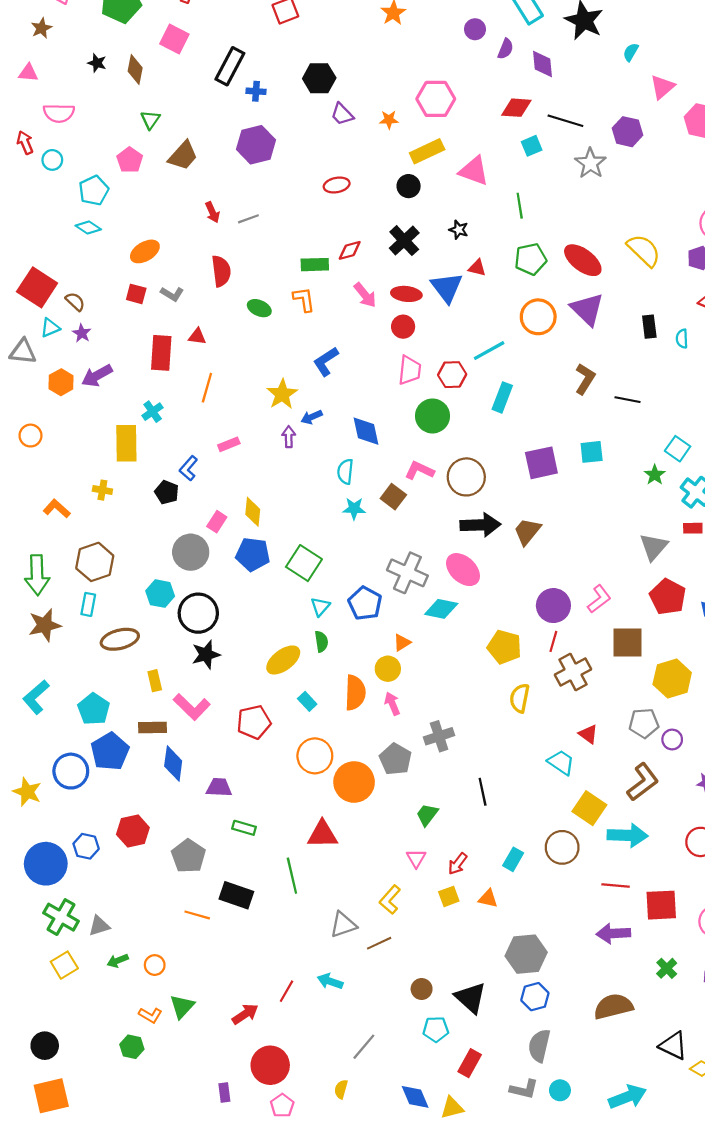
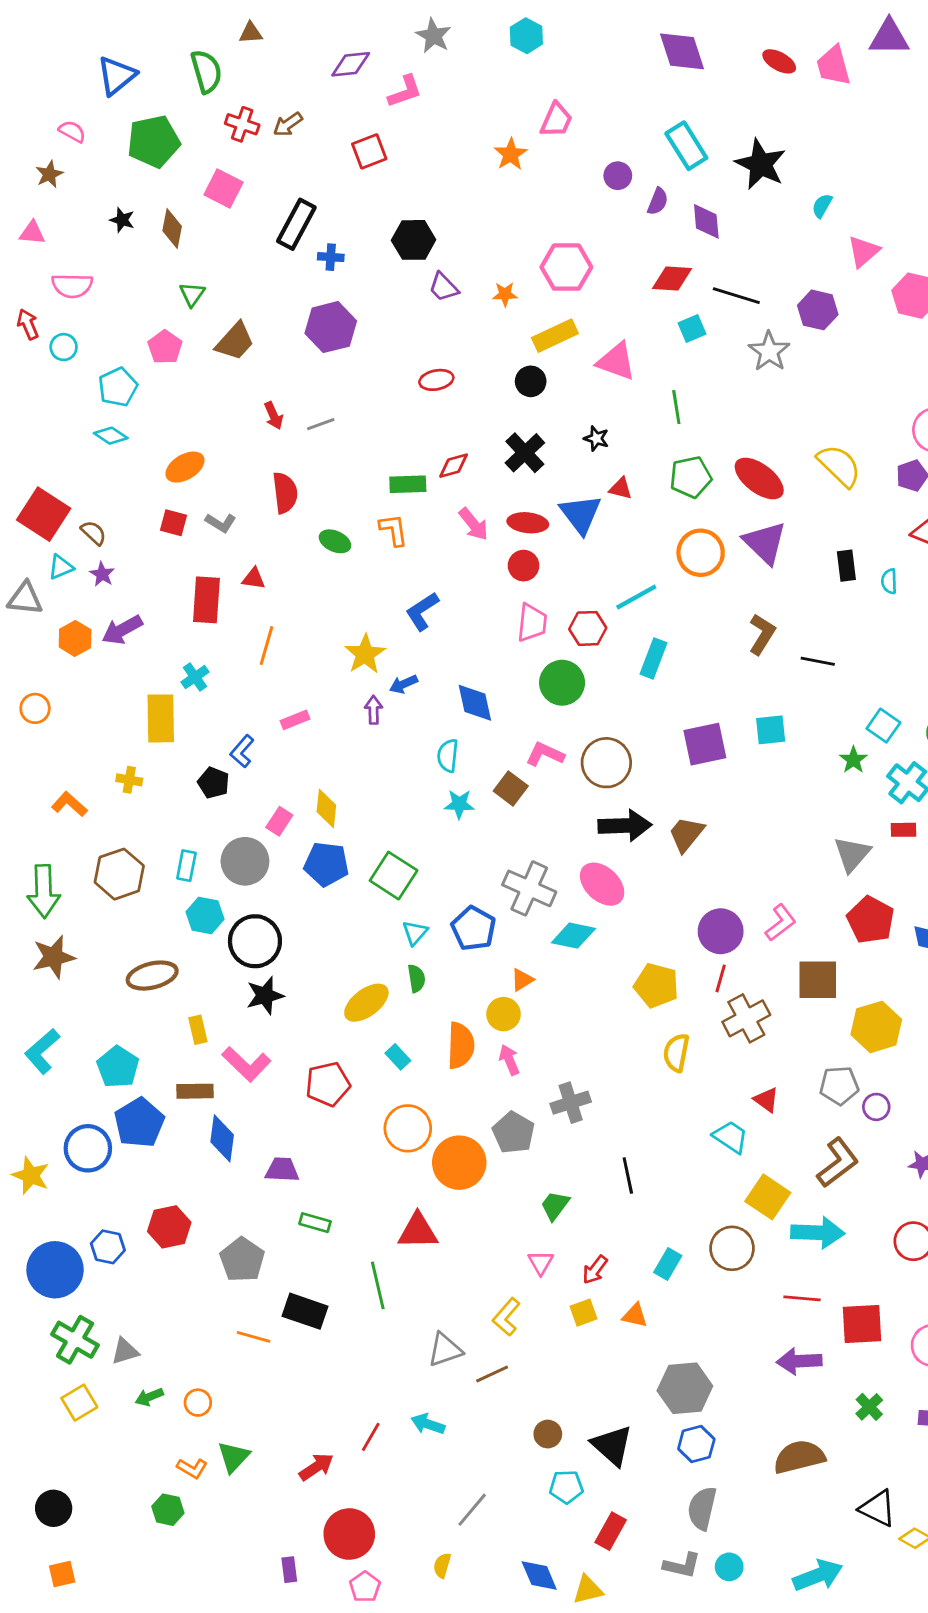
cyan rectangle: (88, 604) -> (186, 866), moved
orange square: (51, 1096) -> (62, 1574), size x0.6

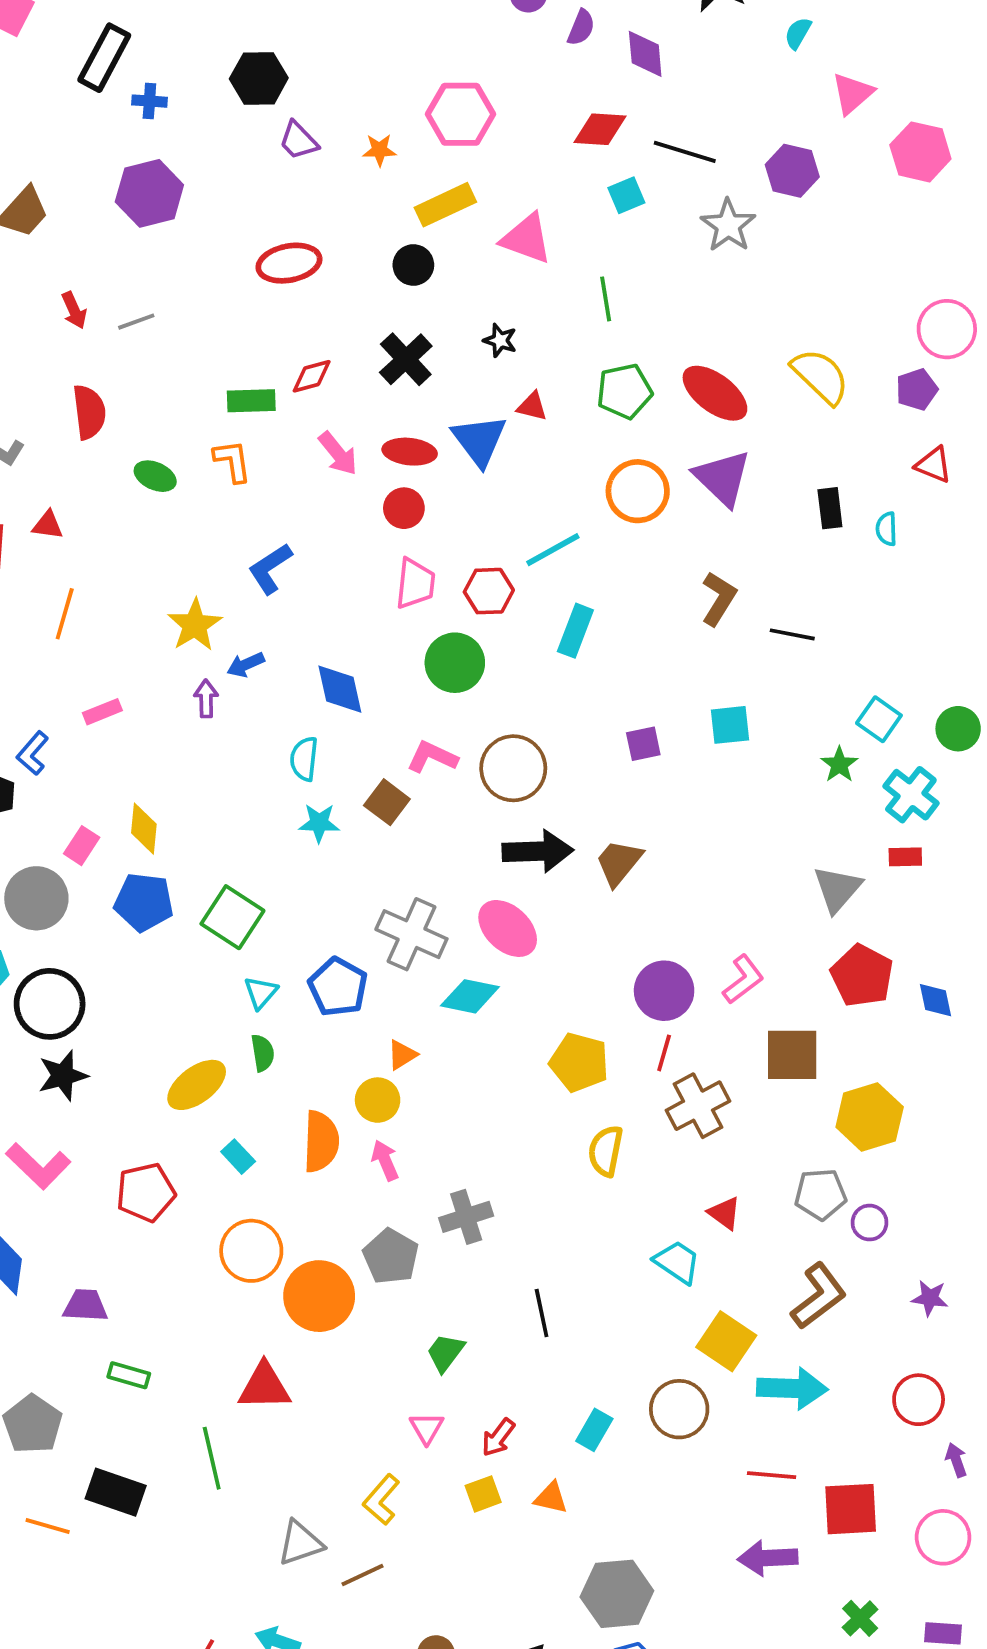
red ellipse: (436, 380) -> (289, 263), size x1.4
purple square: (705, 744) -> (643, 744), size x0.6

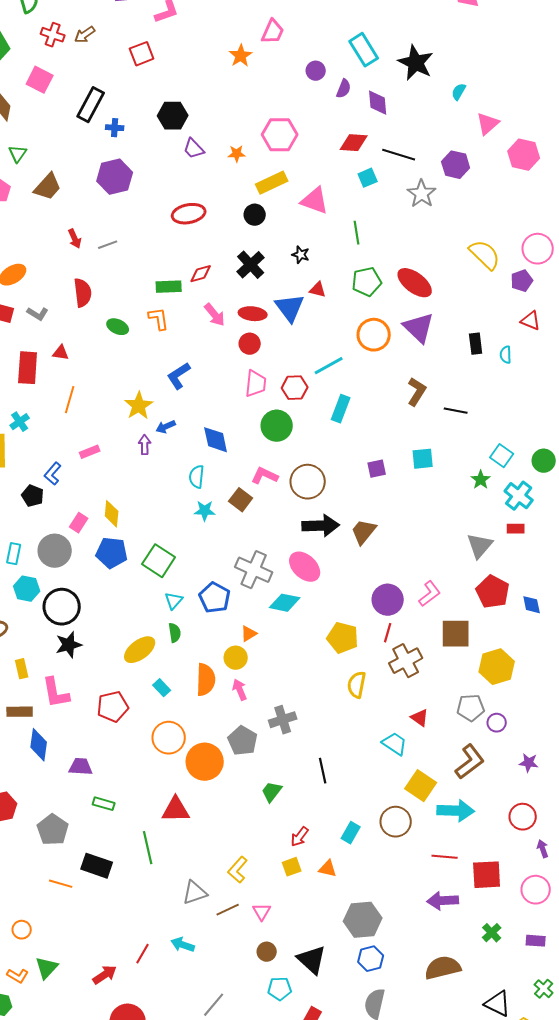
yellow semicircle: (821, 376) -> (485, 255), moved
pink L-shape: (38, 1166) -> (56, 693), turned 36
pink triangle: (427, 1428) -> (262, 912), moved

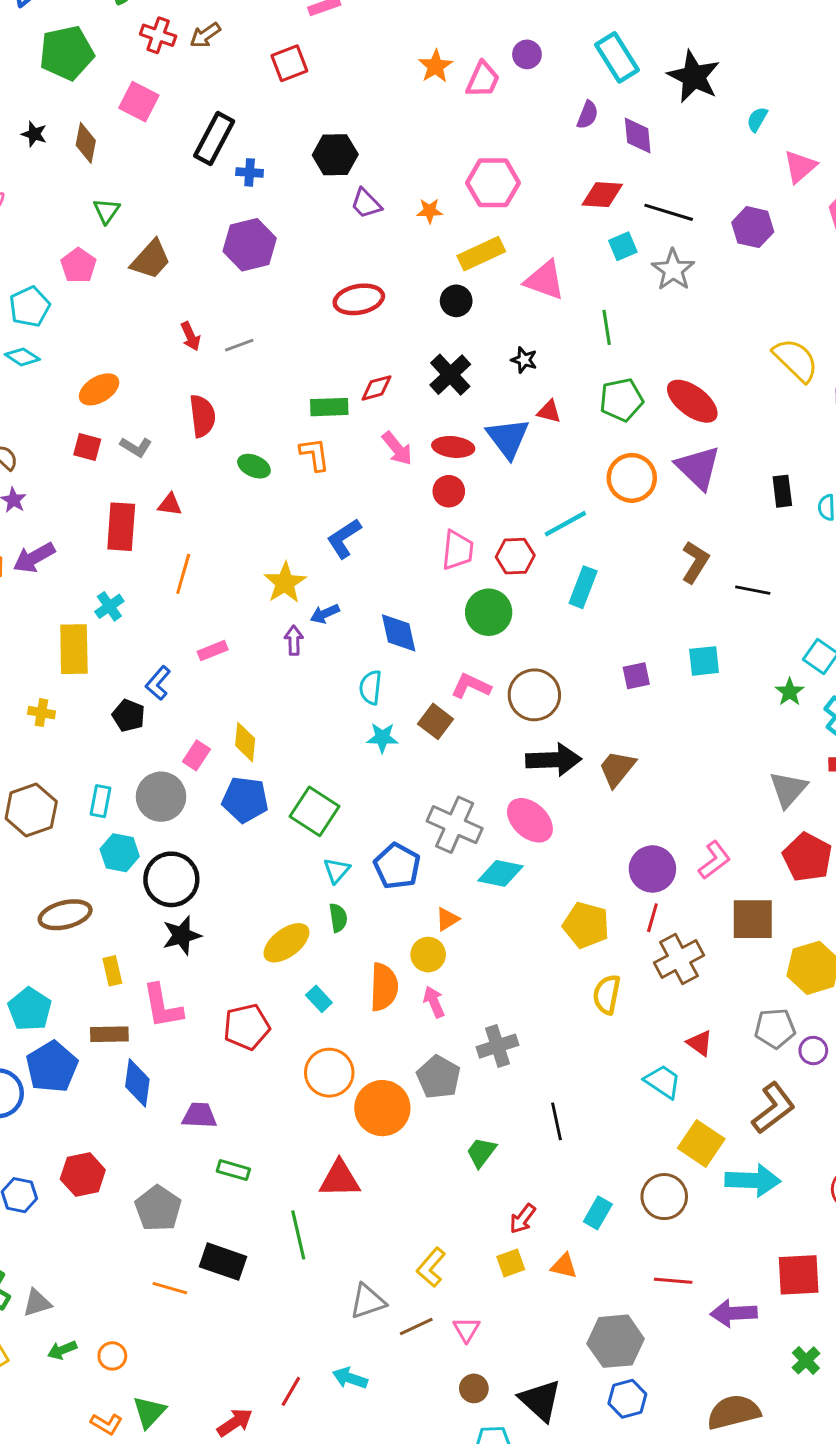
pink trapezoid: (273, 32) -> (483, 79), moved
purple circle: (316, 71) -> (527, 54), moved
gray star: (422, 194) -> (673, 270), moved
red line: (445, 857) -> (673, 1281), moved

